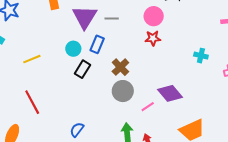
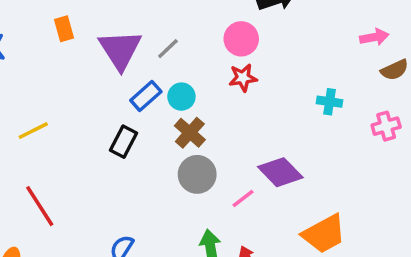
gray line: (112, 19) -> (168, 49), turned -40
blue rectangle: (97, 44) -> (146, 96), turned 30
cyan circle: (73, 49) -> (181, 97), moved

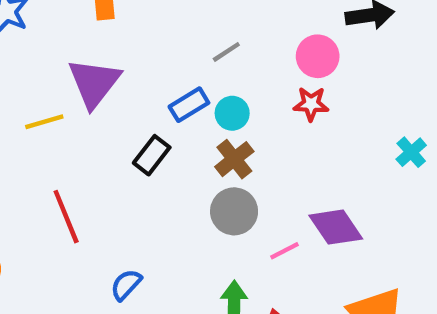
purple triangle: (120, 50) -> (94, 83), moved
cyan cross: (330, 102) -> (411, 152), turned 30
red line: (40, 206) -> (66, 217), moved

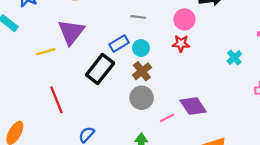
gray line: (226, 52) -> (138, 17), turned 40
cyan cross: (411, 152) -> (234, 57), moved
black rectangle: (152, 155) -> (100, 69), size x1.5

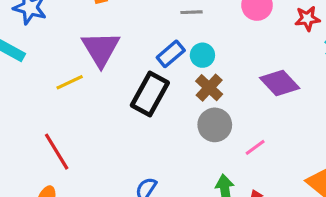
red star: (181, 44) -> (307, 19), moved
red line: (56, 100) -> (57, 152), moved
purple diamond: (193, 106) -> (280, 83), moved

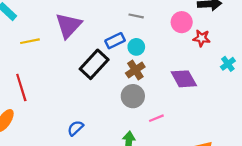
red star: (307, 19) -> (202, 38), moved
yellow line: (70, 82) -> (30, 41), moved

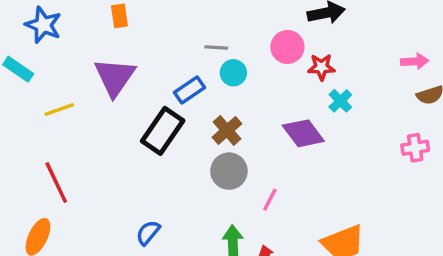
cyan circle: (136, 47) -> (233, 73), moved
cyan cross: (228, 64) -> (340, 101), moved
pink line: (156, 118) -> (270, 200), turned -32

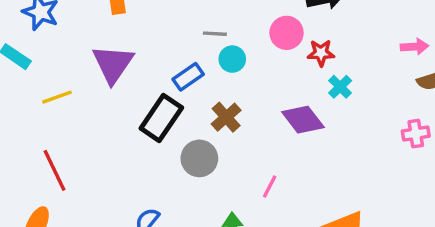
gray circle: (229, 171) -> (199, 158), moved

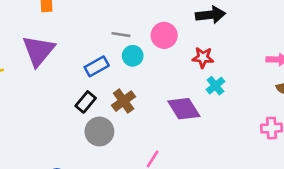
pink circle: (287, 33) -> (164, 35), moved
black rectangle: (161, 118) -> (86, 102), moved, size x0.6

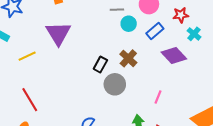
blue rectangle: (97, 66) -> (155, 31), moved

